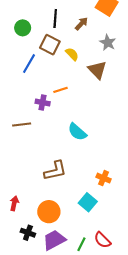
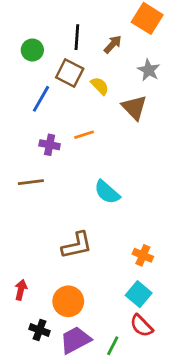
purple cross: (43, 102) -> (50, 145), moved
cyan square: (88, 202) -> (139, 294), moved
red semicircle: (102, 240) -> (141, 326), moved

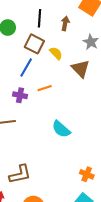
brown arrow: (113, 44) -> (65, 23), turned -32
blue line: (41, 99) -> (26, 68), moved
brown L-shape: (77, 245) -> (20, 174), moved

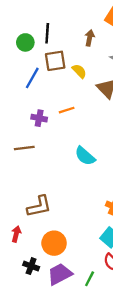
black line: (40, 18) -> (47, 33), moved
brown square: (34, 44) -> (55, 61), turned -36
blue line: (26, 68) -> (32, 78), moved

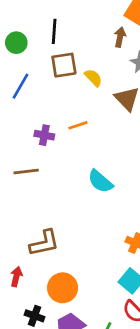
brown arrow: (90, 38) -> (120, 37), moved
green circle: (25, 42) -> (16, 43), moved
blue line: (32, 78) -> (21, 86), moved

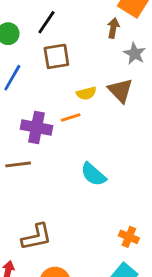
black line: (54, 31) -> (46, 22), turned 30
yellow semicircle: (93, 78) -> (86, 93), moved, turned 120
purple cross: (44, 135) -> (37, 127), size x1.5

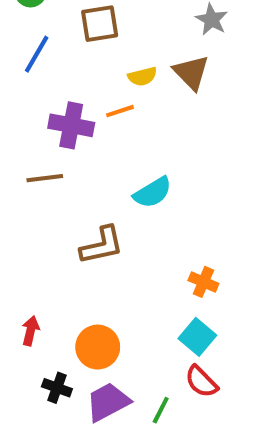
cyan semicircle: (93, 174) -> (153, 192), turned -72
brown L-shape: (37, 237) -> (102, 245), moved

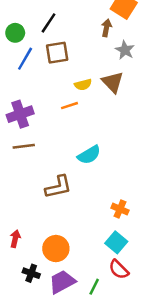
blue line: (37, 54) -> (25, 59), moved
purple cross: (71, 125) -> (20, 114), moved, turned -30

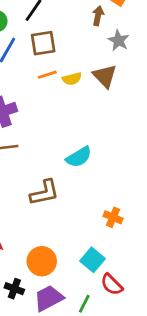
orange line: (69, 106) -> (47, 75), moved
cyan square: (116, 242) -> (92, 260), moved

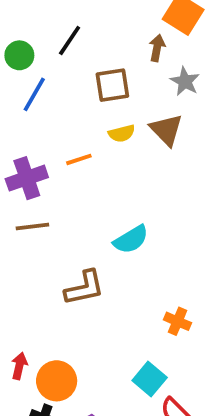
brown square: (43, 43) -> (112, 85), moved
orange line: (47, 75) -> (79, 159), moved
orange circle: (42, 261) -> (57, 381), moved

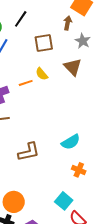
yellow semicircle: (122, 133) -> (42, 74), moved, turned 64
cyan semicircle: (131, 239) -> (71, 142), moved

